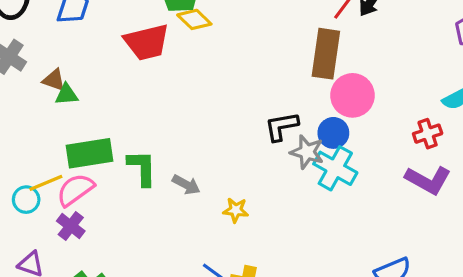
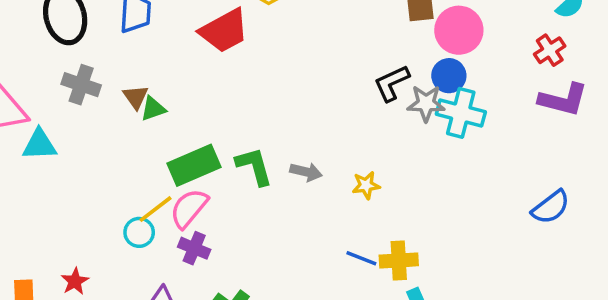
brown triangle: (54, 80) -> (136, 97), turned 50

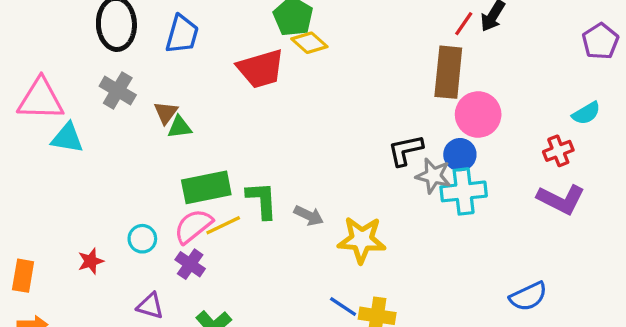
cyan cross: (461, 113) -> (464, 191), turned -33
yellow star: (366, 185) -> (362, 240), size x1.8
yellow line: (156, 209) -> (223, 225), moved
red star: (75, 281) -> (91, 261), moved

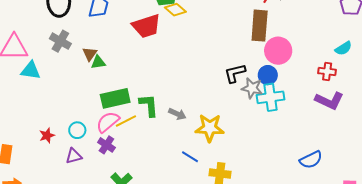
red cross: (558, 151) -> (327, 71), turned 30
red star: (91, 261) -> (47, 135), moved
purple triangle: (150, 306) -> (74, 156), moved, turned -30
blue line: (343, 306) -> (190, 157), moved

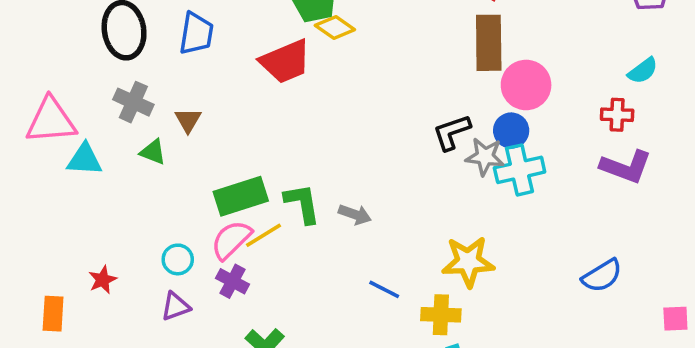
green triangle: (98, 62) -> (153, 152), moved, turned 35
yellow star: (210, 128) -> (468, 262), moved
red star: (47, 135) -> (103, 280), moved

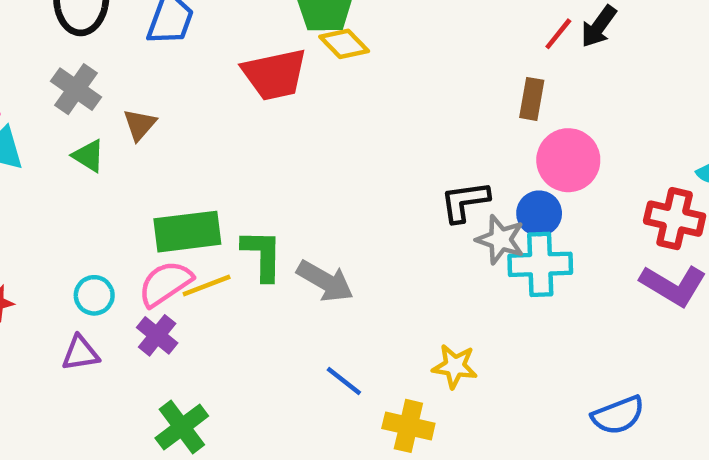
brown rectangle: (489, 43) -> (532, 99), size x0.6
red cross: (617, 115) -> (675, 219), size x1.4
gray arrow: (355, 215) -> (325, 281), size x1.4
yellow star: (468, 262) -> (455, 366), size x0.7

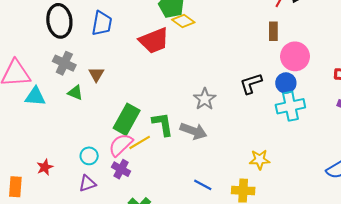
green rectangle: (187, 232) -> (127, 119), turned -44
gray star: (500, 240) -> (205, 99), moved, turned 30
blue line: (344, 381) -> (203, 185), moved

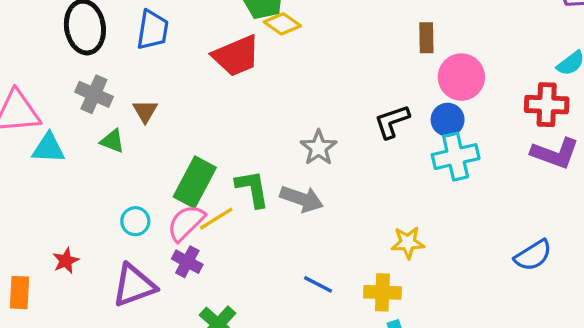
cyan circle: (89, 156) -> (135, 221), moved
purple triangle: (87, 183) -> (134, 285), size x1.6

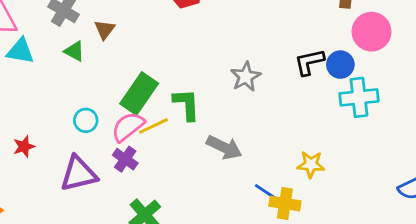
blue circle: (448, 120) -> (340, 65), moved
gray arrow: (302, 199) -> (224, 147), moved
blue line: (318, 284) -> (266, 192), moved

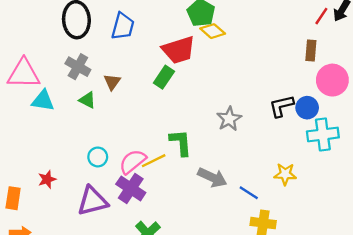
green rectangle: (139, 93) -> (164, 77), moved, size x0.7
purple cross: (125, 159) -> (131, 188), size x1.4
yellow star: (311, 164) -> (285, 174), moved
blue line: (266, 192) -> (249, 193), moved

